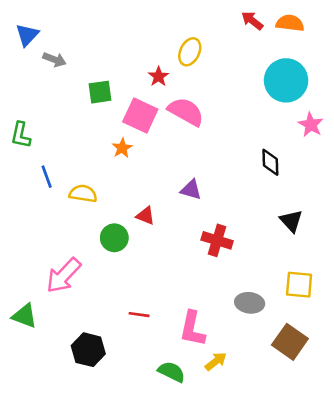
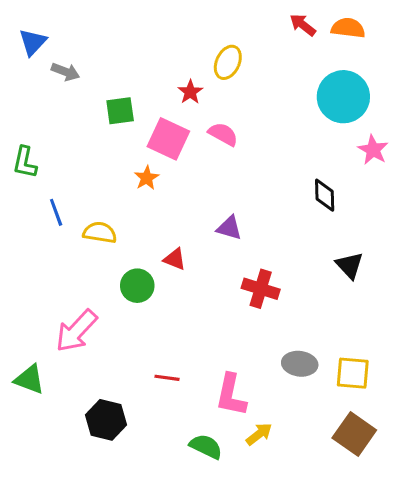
pink semicircle: (186, 112) -> (223, 134), size x0.7
yellow square: (299, 285) -> (353, 373), moved
brown square: (290, 342) -> (354, 434), moved

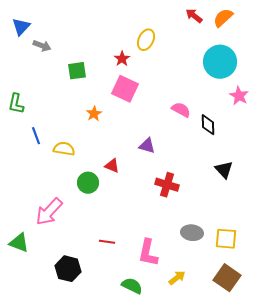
orange semicircle: (348, 28) -> (223, 18), turned -50
pink semicircle: (223, 134) -> (181, 110), moved
pink square: (168, 139) -> (125, 89), moved
yellow arrow: (259, 434) -> (177, 278), moved

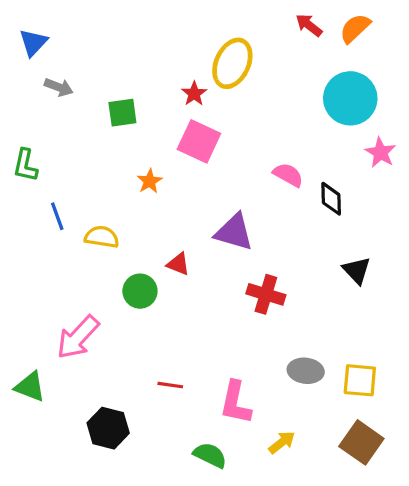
yellow ellipse: (146, 40) -> (232, 63), size x1.4
gray arrow: (42, 46) -> (59, 87), moved
purple triangle: (147, 146) -> (234, 232), size x1.5

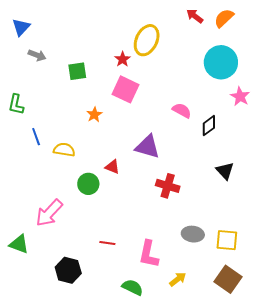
black diamond: (331, 199) -> (209, 126), turned 55

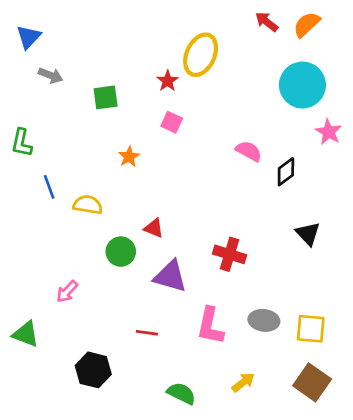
pink square: (125, 89) -> (172, 122), size x0.6
purple triangle: (148, 147) -> (170, 276), moved
pink arrow: (49, 213) -> (67, 291), size x0.6
pink L-shape: (149, 254) -> (210, 326), moved

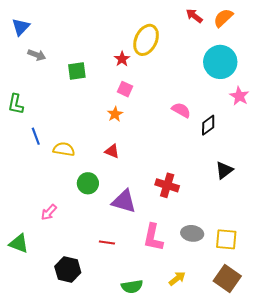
orange star: (129, 157) -> (115, 114), moved
red triangle: (154, 228) -> (112, 151), moved
black triangle: (308, 234) -> (224, 170), turned 36
green semicircle: (181, 393) -> (132, 287), turned 145

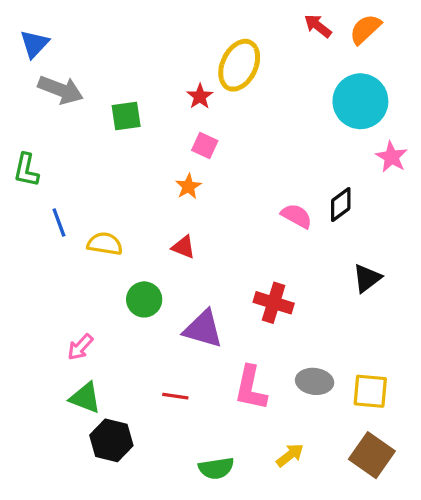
gray arrow: (37, 55) -> (61, 90), size x1.5
pink semicircle: (181, 110) -> (297, 216), moved
green triangle: (19, 243) -> (85, 398), moved

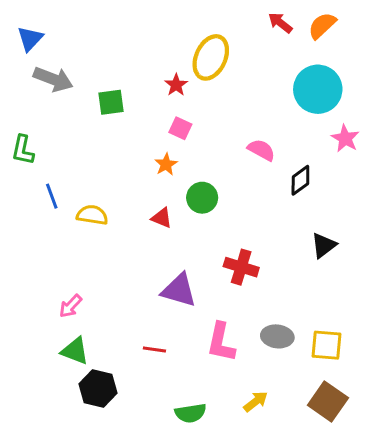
pink semicircle: (297, 216) -> (261, 150), moved
green circle: (144, 299) -> (202, 198), moved

